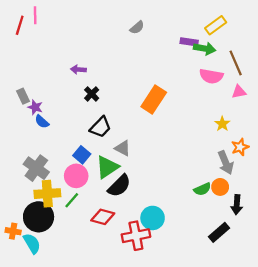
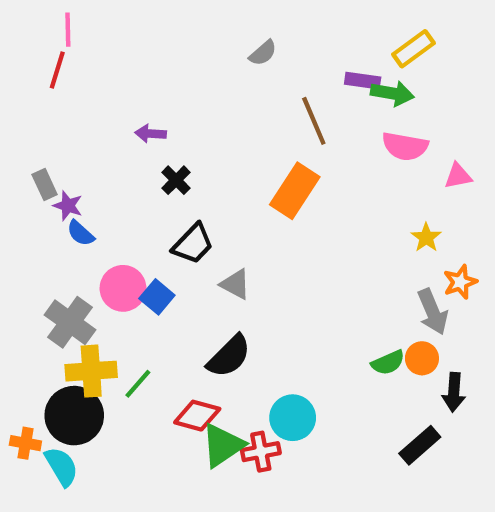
red line: (20, 25) -> (57, 70), moved
brown line: (236, 63) -> (314, 121), moved
green triangle: (107, 167) -> (223, 445), moved
pink circle: (76, 176) -> (123, 288), moved
red cross: (136, 236) -> (261, 452), size x0.7

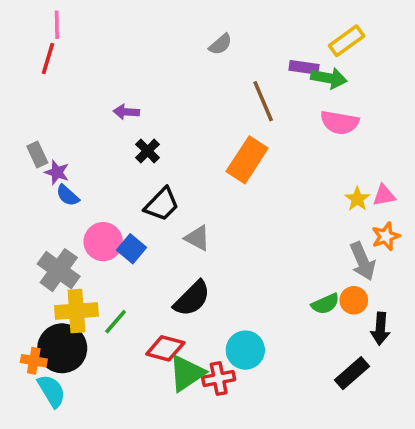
pink triangle: (458, 176) -> (384, 195), moved
orange cross: (25, 443) -> (34, 361), moved

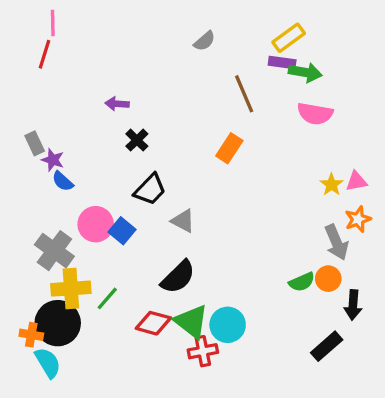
yellow rectangle: (347, 41) -> (289, 38), moved
orange rectangle: (247, 160) -> (229, 148), size x0.7
green triangle: (187, 373) -> (191, 321), moved, turned -48

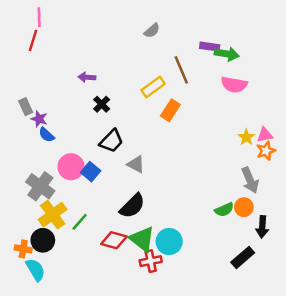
yellow rectangle: (289, 38) -> (153, 87), moved
orange star: (358, 219) -> (266, 151), moved
yellow cross: (71, 289) -> (53, 215), turned -32
black circle: (58, 323) -> (43, 240), size x0.7

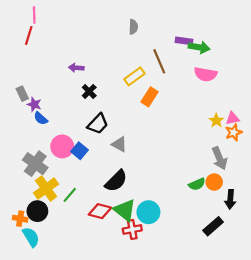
gray semicircle: (152, 31) -> (133, 27), turned -48

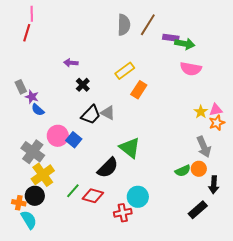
gray semicircle: (133, 27) -> (124, 25), size x1.5
brown line: (159, 61) -> (148, 25), moved, turned 55
gray triangle: (119, 144) -> (108, 113), moved
green line: (70, 195) -> (73, 191), moved
green triangle: (125, 210) -> (130, 148), moved

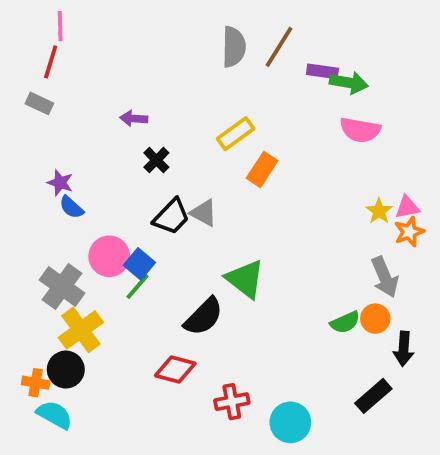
gray rectangle: (21, 87) -> (39, 103), moved, turned -40
green line: (73, 191) -> (137, 286), moved
cyan circle: (138, 197) -> (290, 422), moved
cyan semicircle: (29, 220) -> (54, 415), turned -30

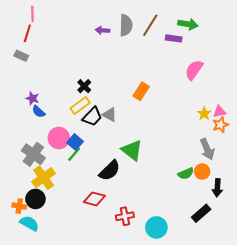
green arrow: (349, 83) -> (188, 24), moved
purple arrow: (134, 119) -> (103, 30), moved
pink semicircle: (360, 130) -> (194, 70), turned 115
yellow rectangle: (236, 134) -> (80, 105), moved

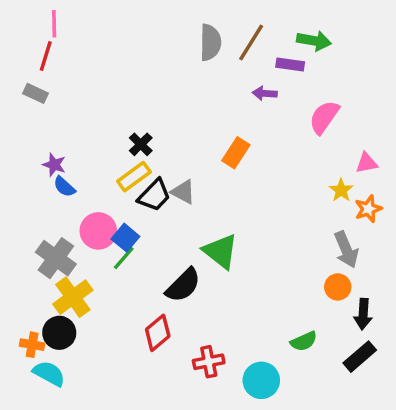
purple arrow: (103, 30) -> (265, 93), moved
pink triangle: (219, 112) -> (367, 163), moved
green semicircle: (186, 174) -> (304, 341), moved
red diamond: (94, 199) -> (158, 333), turned -55
black rectangle: (201, 213) -> (360, 357), moved

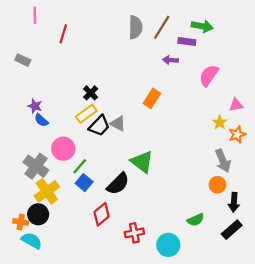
red line: (46, 56) -> (63, 34), moved
blue square: (125, 238) -> (84, 183), moved

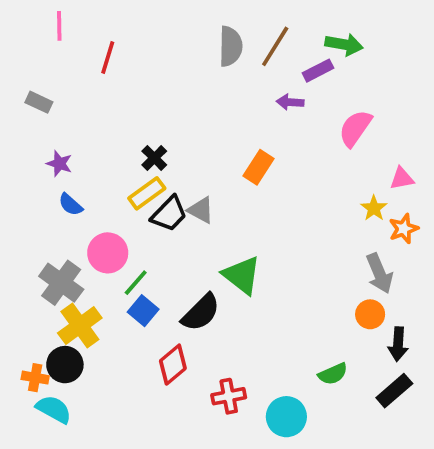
purple rectangle: (187, 42) -> (318, 71), turned -35
purple star: (35, 106) -> (59, 164), moved

